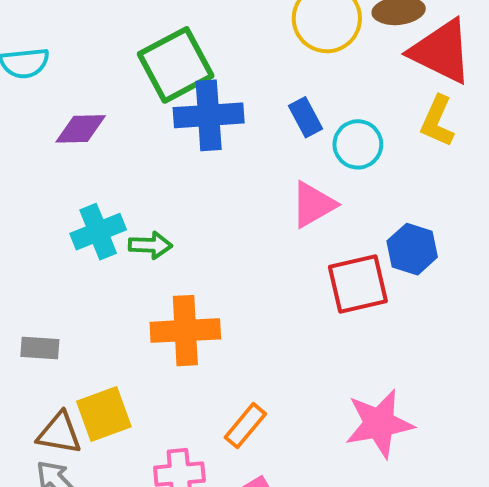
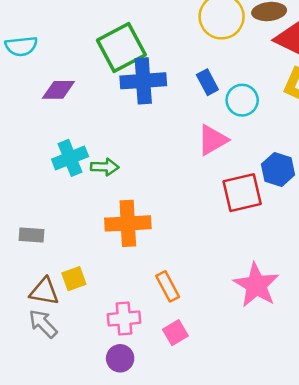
yellow square: (104, 414) -> (74, 279), size x0.7
pink star: (379, 424) -> (256, 285), turned -30
orange rectangle: (245, 426) -> (168, 286), turned -68

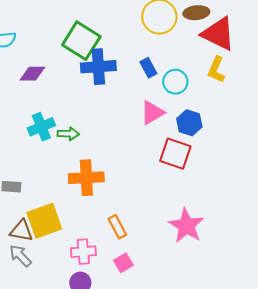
green square: (121, 47) -> (81, 41), turned -30
blue hexagon: (278, 169) -> (189, 123), moved
red square: (242, 193) -> (175, 154), turned 32
yellow square: (74, 279) -> (44, 221), size x1.8

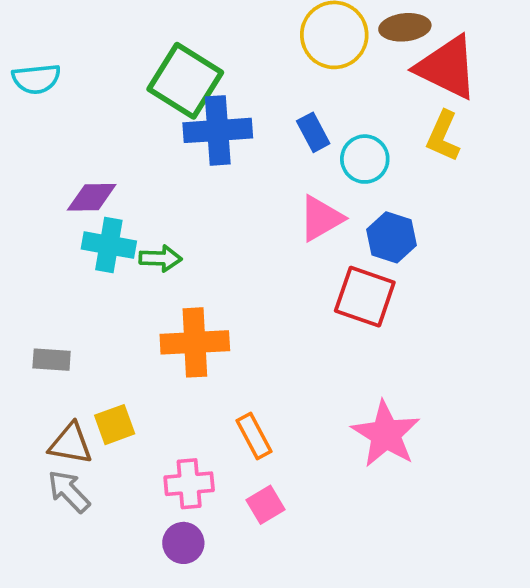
purple diamond: (32, 74) -> (92, 197), moved
cyan cross: (41, 127) -> (109, 245), turned 32
yellow square: (44, 221) -> (115, 425), size x0.6

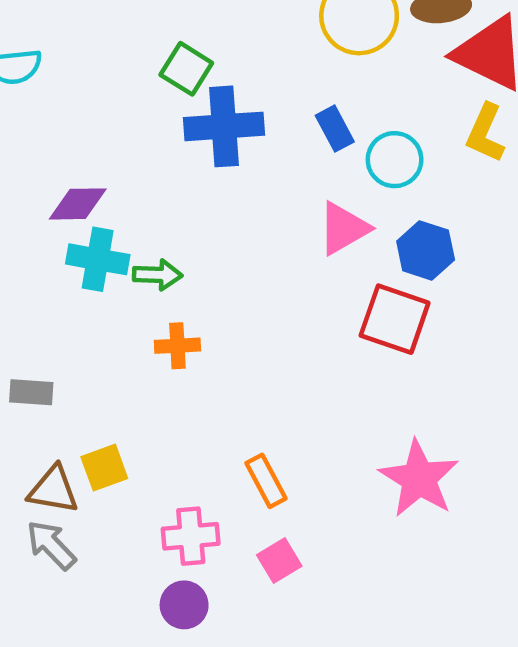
green square: (185, 81) -> (186, 69), size x0.6
orange cross: (195, 342) -> (177, 346), moved, size x0.6

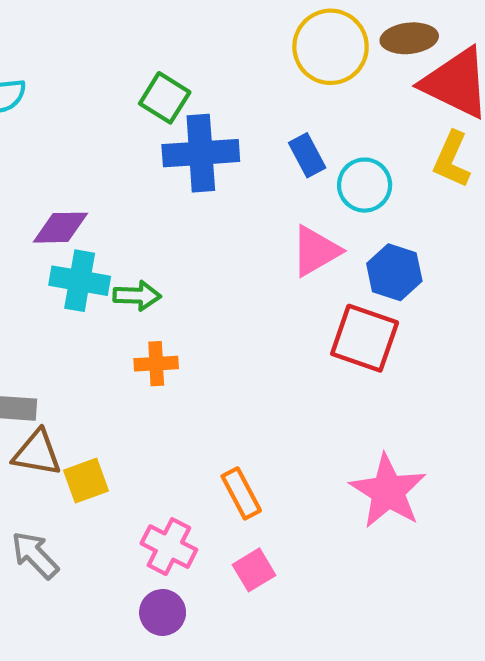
brown triangle: (53, 490) -> (37, 453), moved
pink cross: (191, 536) -> (169, 547), turned 32

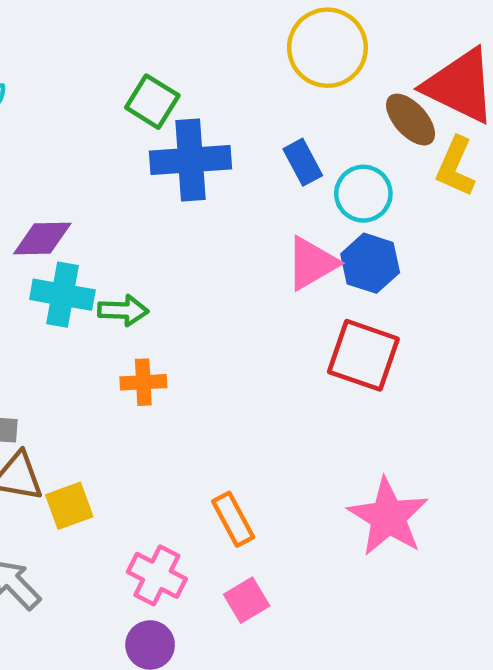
brown ellipse: (409, 38) -> (411, 120), moved, turned 54
blue hexagon: (394, 272) -> (370, 263), moved

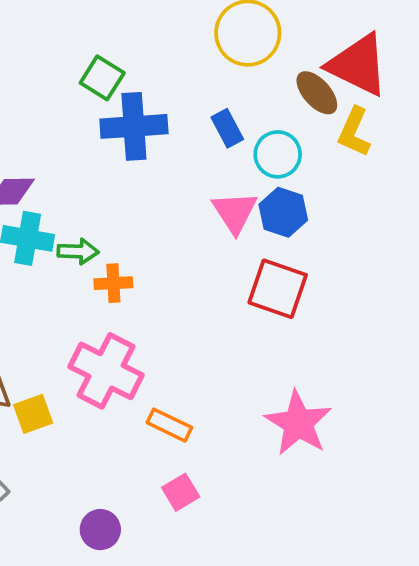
pink triangle: (312, 263) -> (235, 212), turned -33
orange cross: (143, 382) -> (113, 283), moved
orange rectangle: (233, 519) -> (169, 425), turned -36
pink cross: (157, 575) -> (106, 371), moved, size x1.5

